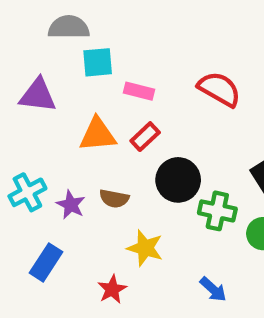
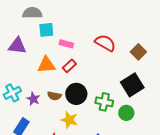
black circle: (178, 180) -> (76, 94), moved

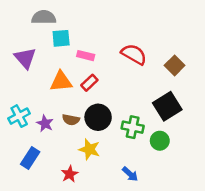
purple triangle: (17, 46) -> (25, 58), turned 42

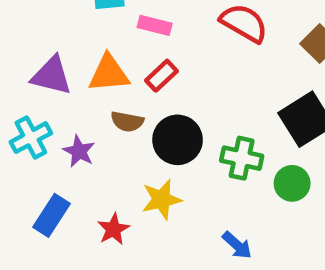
purple triangle: (25, 58) -> (52, 76), moved, turned -35
brown semicircle: (71, 120) -> (127, 122), moved
yellow star: (89, 149) -> (161, 199), turned -30
red star: (70, 174) -> (113, 229), moved

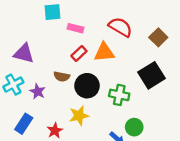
orange triangle: (109, 73) -> (104, 52), moved
green circle: (292, 183) -> (134, 127), moved

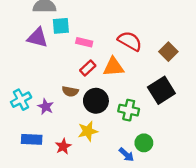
purple triangle: (24, 53) -> (37, 38), moved
blue rectangle: (24, 124) -> (32, 139), turned 60

